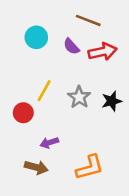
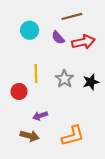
brown line: (88, 20) -> (72, 16), turned -36
yellow line: (44, 91) -> (36, 74), turned -30

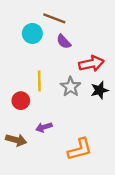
brown line: (72, 16) -> (54, 18), moved, turned 36
red arrow: (83, 42) -> (91, 64), moved
brown arrow: (30, 136) -> (16, 140), moved

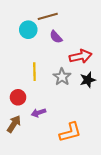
brown line: (54, 18) -> (48, 16), turned -36
red circle: (21, 101) -> (18, 97), moved
brown arrow: (16, 140) -> (14, 124), turned -72

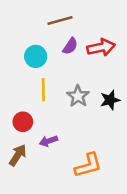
cyan circle: (28, 30) -> (36, 56), moved
purple semicircle: (56, 37) -> (70, 46), turned -104
red arrow: (80, 56) -> (101, 47), moved

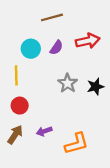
purple semicircle: (70, 46) -> (56, 48), moved
yellow line: (43, 90) -> (16, 75), moved
purple arrow: (48, 141) -> (44, 131), moved

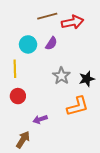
red arrow: (88, 41) -> (73, 22), moved
brown arrow: (15, 135) -> (23, 140), moved
orange L-shape: (77, 143) -> (78, 106), moved

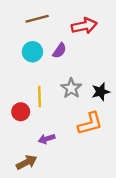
brown line: (47, 16) -> (37, 19), moved
yellow line: (15, 69) -> (40, 96), moved
brown arrow: (23, 140) -> (27, 162), turned 30

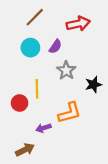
brown line: (37, 19) -> (35, 17), turned -30
gray star: (71, 88) -> (66, 70), moved
orange L-shape: (90, 124) -> (70, 113), moved

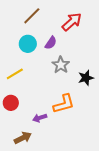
red arrow: (78, 24) -> (72, 22), turned -30
yellow line: (37, 89) -> (15, 74), moved, turned 60
red circle: (20, 103) -> (11, 103), moved

